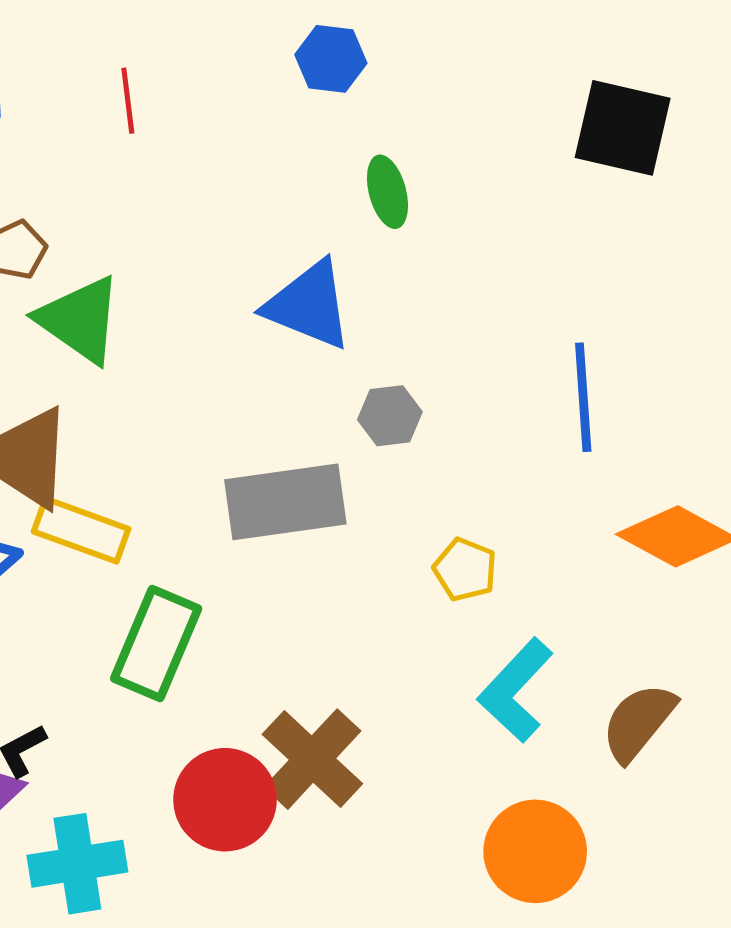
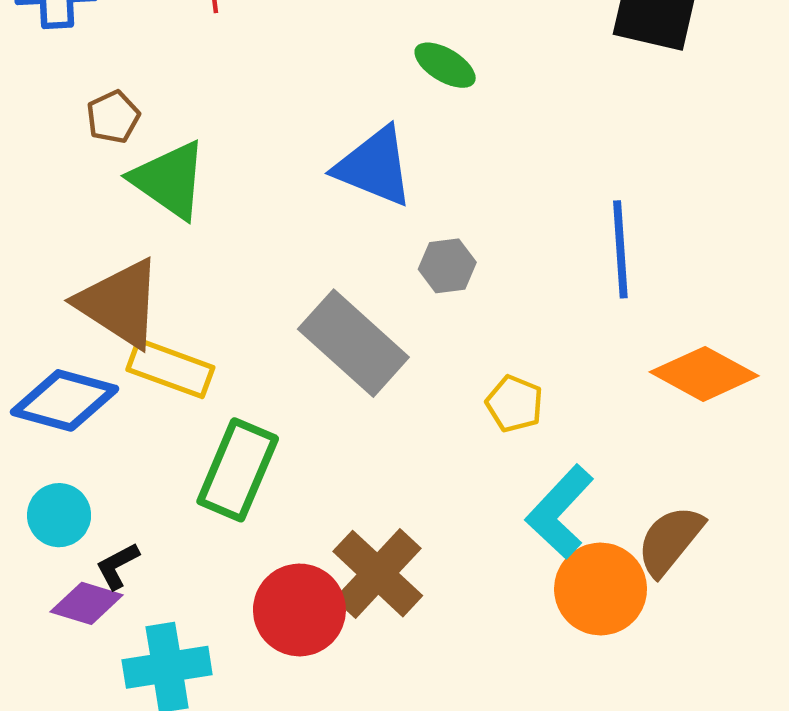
green ellipse: (387, 192) -> (445, 65), turned -44
gray rectangle: (285, 502) -> (353, 343), turned 50
orange circle: (535, 851) -> (601, 589), moved

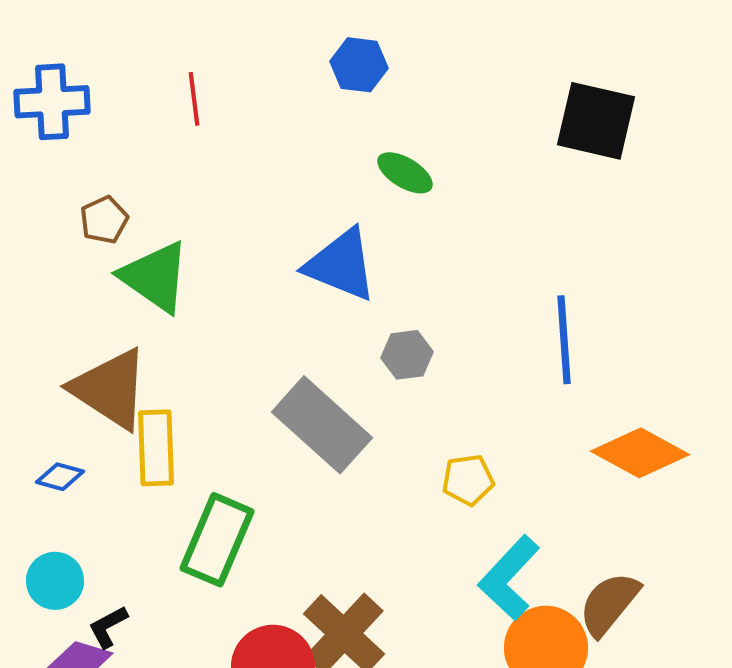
yellow rectangle: (170, 368) -> (156, 448), turned 68
blue diamond: (65, 400) -> (60, 477), size x0.5
yellow pentagon: (515, 404) -> (468, 480), turned -30

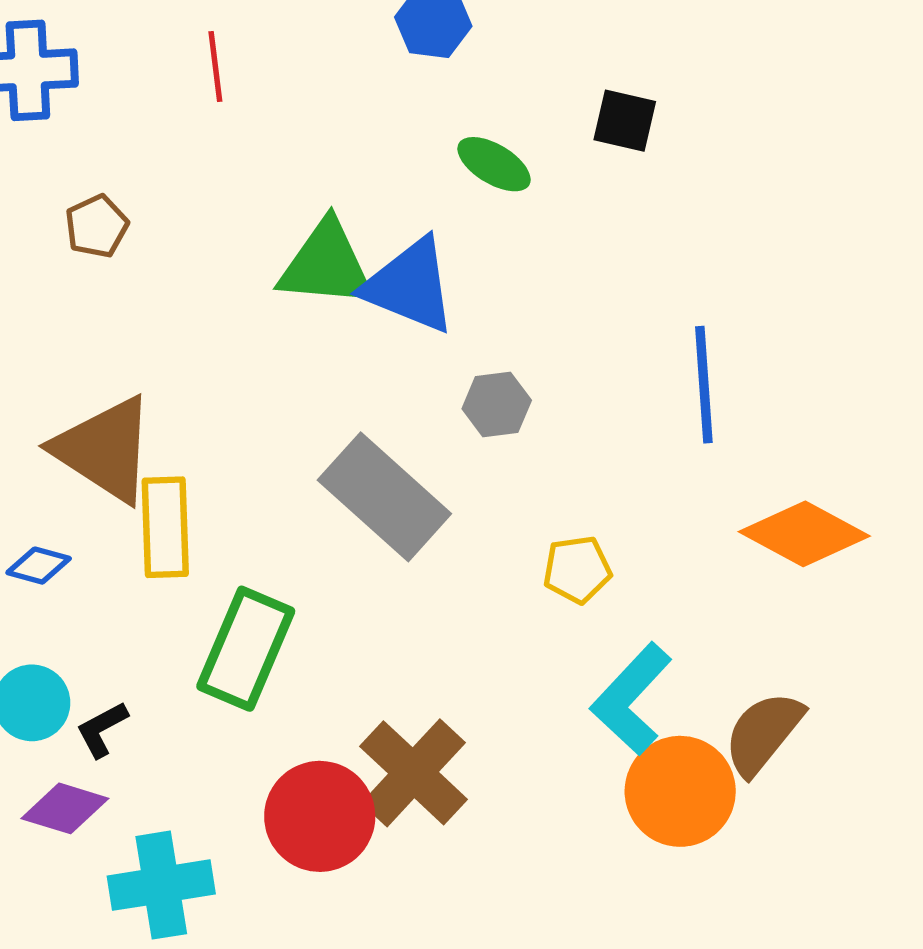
black square: (596, 121) -> (625, 121), moved, size x0.6
green triangle: (155, 277) -> (326, 265), moved, turned -30
black L-shape: (108, 627) -> (102, 729), moved

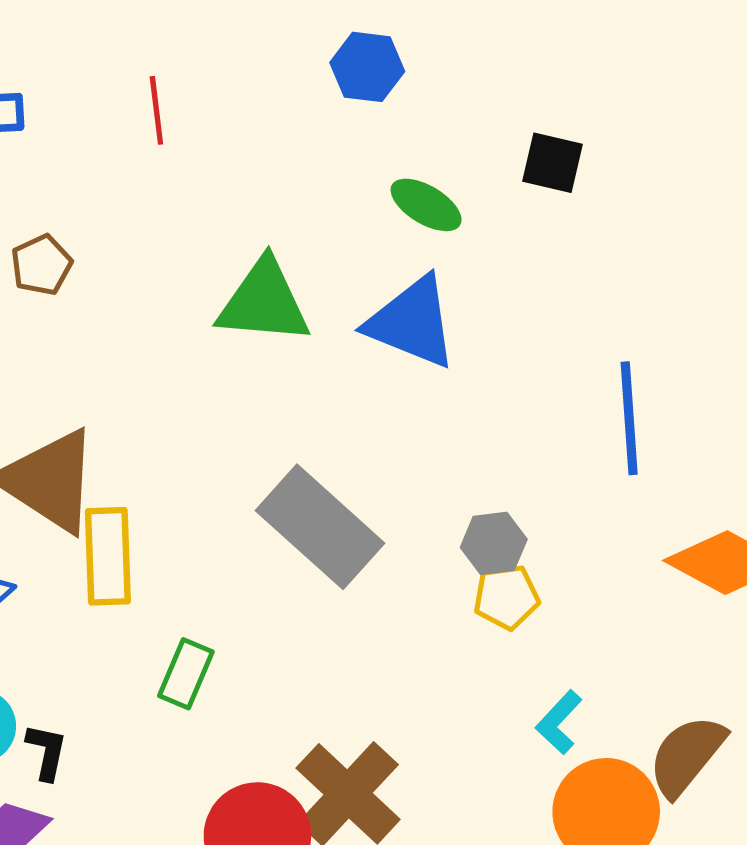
blue triangle: (410, 286) -> (412, 322), moved
gray hexagon: (497, 404) -> (494, 543), moved
green rectangle: (246, 649) -> (186, 674), size x0.6
cyan L-shape: (631, 699) -> (559, 722), size x0.6
black L-shape: (102, 729) -> (47, 752), turned 130

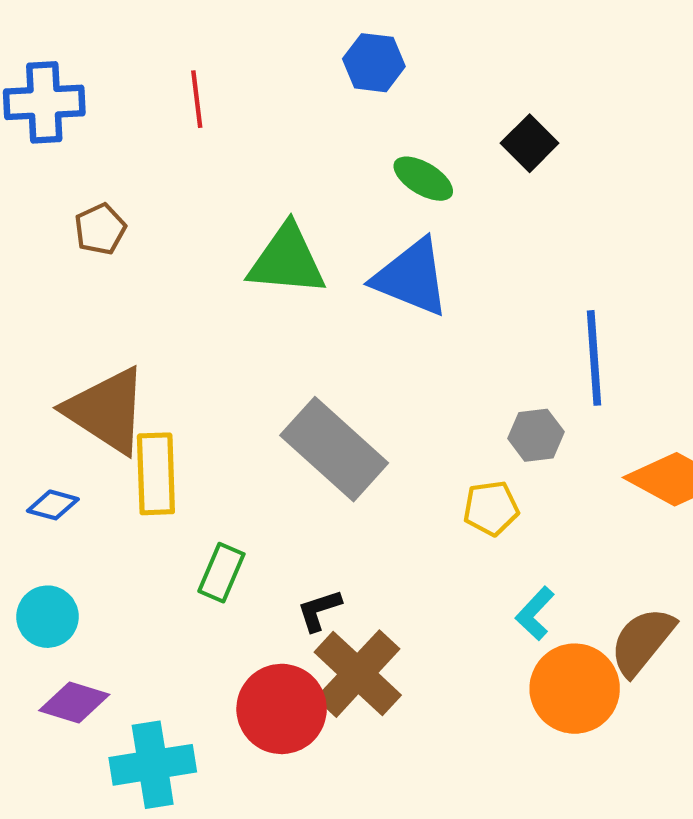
black square: (553, 163) -> (530, 143), turned 32
gray hexagon: (494, 543) -> (536, 435), moved
black L-shape: (47, 752) -> (319, 610), moved, turned -120

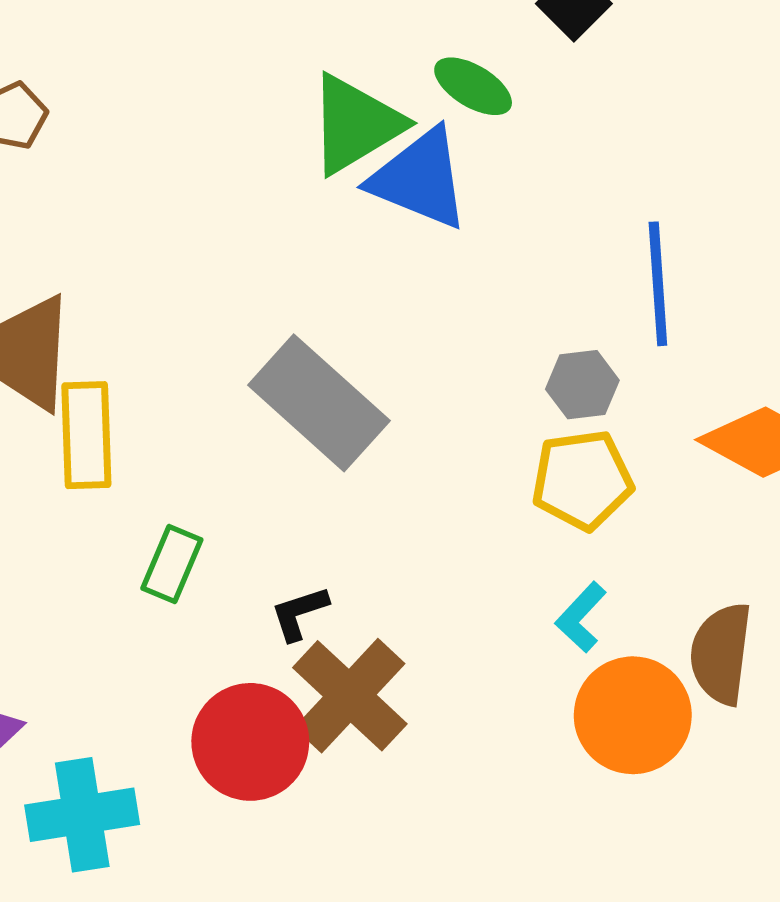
green ellipse: (423, 179) -> (473, 86), moved
green triangle: (287, 260) -> (355, 124), moved, turned -36
yellow pentagon: (491, 508) -> (582, 480), moved, size x1.4
brown semicircle: (642, 641) -> (721, 654), turned -32

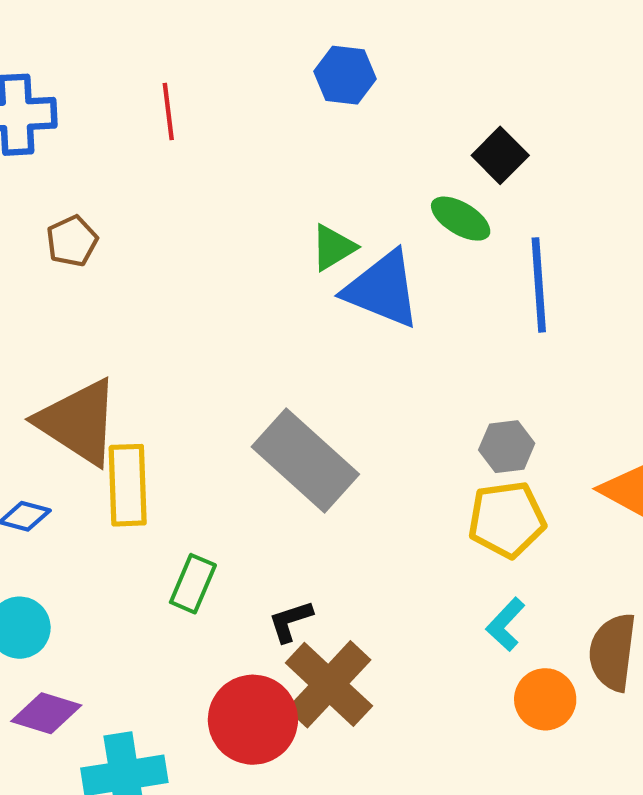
green ellipse: (473, 86) -> (461, 219), moved
green triangle: (355, 124) -> (333, 247), size x0.6
blue line: (658, 284) -> (539, 285), moved
orange circle: (633, 715) -> (545, 699), size x0.7

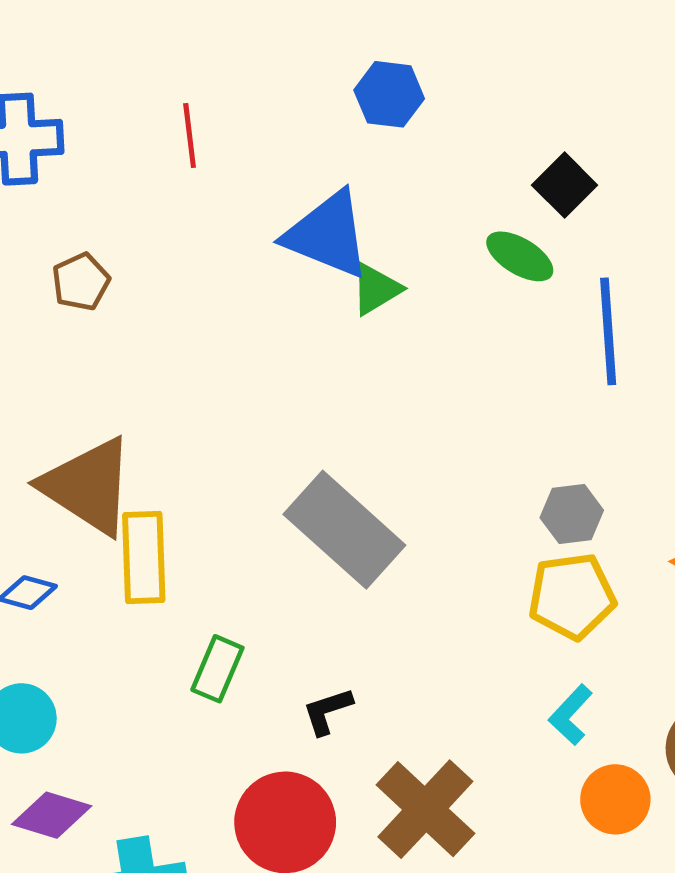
blue triangle: (382, 289) -> (327, 235), moved
brown cross: (329, 684) -> (425, 809), moved

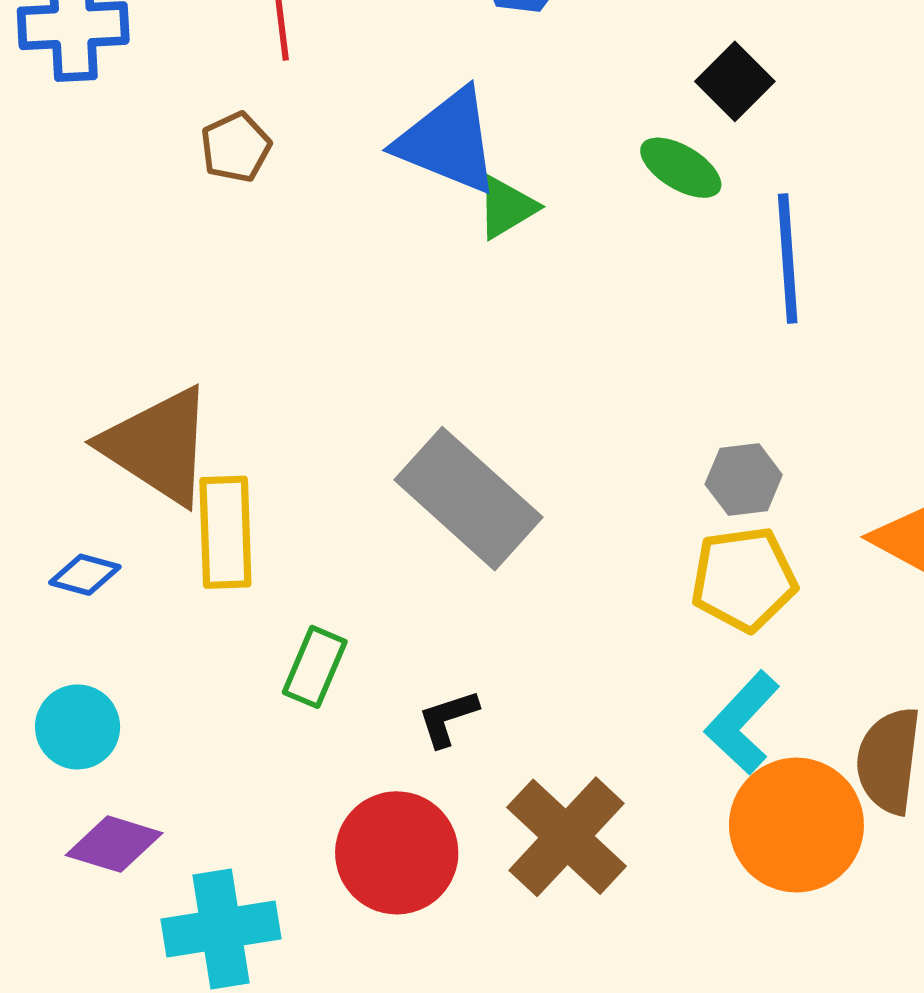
brown pentagon: (81, 282) -> (236, 147), moved
cyan L-shape: (571, 715) -> (742, 723), size x1.4
orange circle: (615, 799) -> (796, 825), size x1.6

